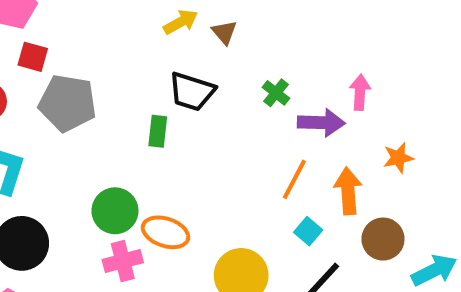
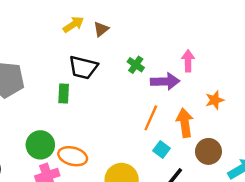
brown triangle: (224, 32) -> (101, 29), turned 35

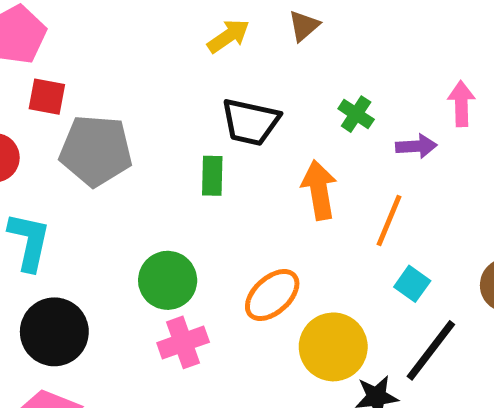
brown triangle: (101, 29) -> (304, 26), moved
purple arrow: (165, 81) -> (416, 146), size x0.7
orange arrow: (185, 123) -> (319, 190), moved
orange ellipse: (73, 156) -> (272, 295), moved, turned -56

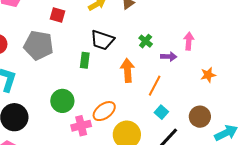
red square: (47, 97) -> (58, 15), moved
pink cross: (183, 342) -> (81, 126), moved

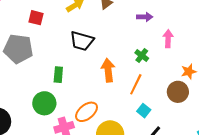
green cross: (146, 41) -> (142, 55), moved
purple arrow: (169, 57) -> (145, 17), moved
green rectangle: (85, 60) -> (58, 75), moved
brown circle: (200, 117) -> (178, 92), moved

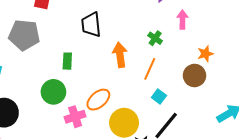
black trapezoid: (82, 41) -> (91, 25), turned 70

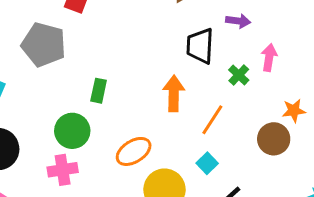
black trapezoid: (91, 25) -> (200, 46), moved
green cross: (155, 38) -> (239, 75), moved
cyan square: (159, 96) -> (207, 163), moved
pink cross: (75, 117) -> (63, 170), moved

